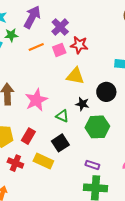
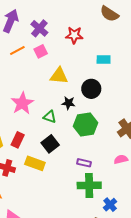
red star: (79, 45) -> (74, 35), moved

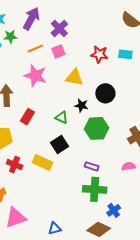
red star: (74, 35) -> (99, 54), moved
cyan rectangle: (104, 60) -> (125, 54), moved
pink star: (22, 103) -> (35, 76), moved, turned -30
red rectangle: (18, 140) -> (27, 117), moved

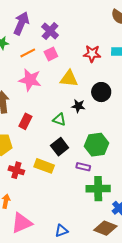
green hexagon: (96, 128) -> (97, 145), moved
purple rectangle: (92, 166) -> (83, 167), moved

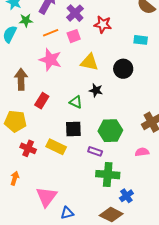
red star: (92, 54) -> (103, 24), moved
black circle: (101, 92) -> (123, 69), moved
black square: (60, 147) -> (73, 129), turned 30
pink triangle: (22, 223) -> (46, 197), moved, turned -35

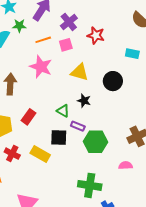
red rectangle: (42, 101) -> (28, 117), moved
purple rectangle: (95, 151) -> (78, 126), moved

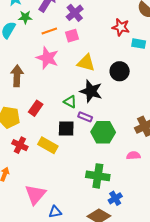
red star: (96, 35) -> (121, 27), moved
black star: (84, 101) -> (91, 91), size x1.6

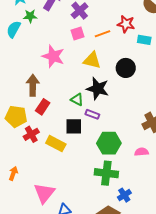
orange line: (49, 31) -> (102, 34), moved
brown arrow: (17, 76) -> (33, 85), moved
green hexagon: (103, 132) -> (109, 143), moved
red cross: (20, 145) -> (31, 134), moved, turned 35

